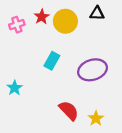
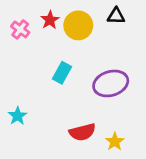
pink cross: (17, 25) -> (20, 29), turned -35
cyan star: (15, 88) -> (17, 116), moved
red semicircle: (69, 110) -> (82, 132), turned 120

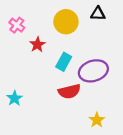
red star: (50, 20) -> (37, 45), moved
cyan rectangle: (62, 73) -> (64, 62), moved
red semicircle: (82, 132) -> (69, 91), moved

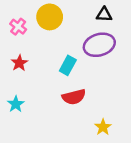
yellow circle: (66, 22) -> (50, 17), moved
red star: (37, 45) -> (19, 63), moved
purple ellipse: (93, 71) -> (99, 45), moved

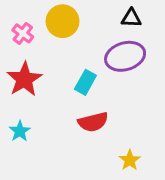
red star: (19, 63) -> (24, 79), size x1.6

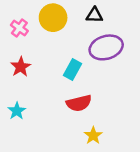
black triangle: (131, 18) -> (94, 15), moved
red star: (24, 79) -> (21, 67), size x0.7
yellow star: (130, 160) -> (93, 135), moved

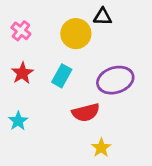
yellow circle: (53, 18) -> (76, 34), moved
purple ellipse: (106, 47) -> (115, 80), moved
cyan rectangle: (72, 69) -> (62, 76), moved

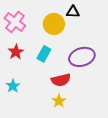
pink cross: (21, 31) -> (15, 22), size x1.5
yellow star: (101, 148) -> (59, 101), moved

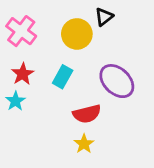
black triangle: (73, 12) -> (104, 17), turned -40
purple ellipse: (82, 57) -> (117, 81), turned 60
cyan star: (13, 86) -> (15, 101), moved

